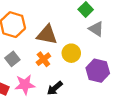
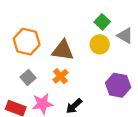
gray triangle: (96, 29) -> (125, 36), moved
yellow circle: (71, 53) -> (100, 44), moved

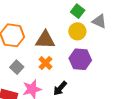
purple hexagon: (118, 85) -> (80, 59), moved

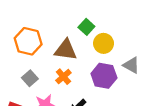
green square: (78, 11) -> (86, 27), moved
gray triangle: (99, 21) -> (131, 65), moved

